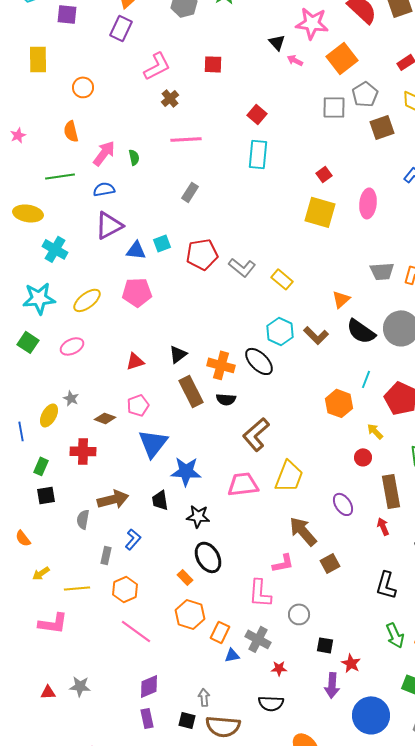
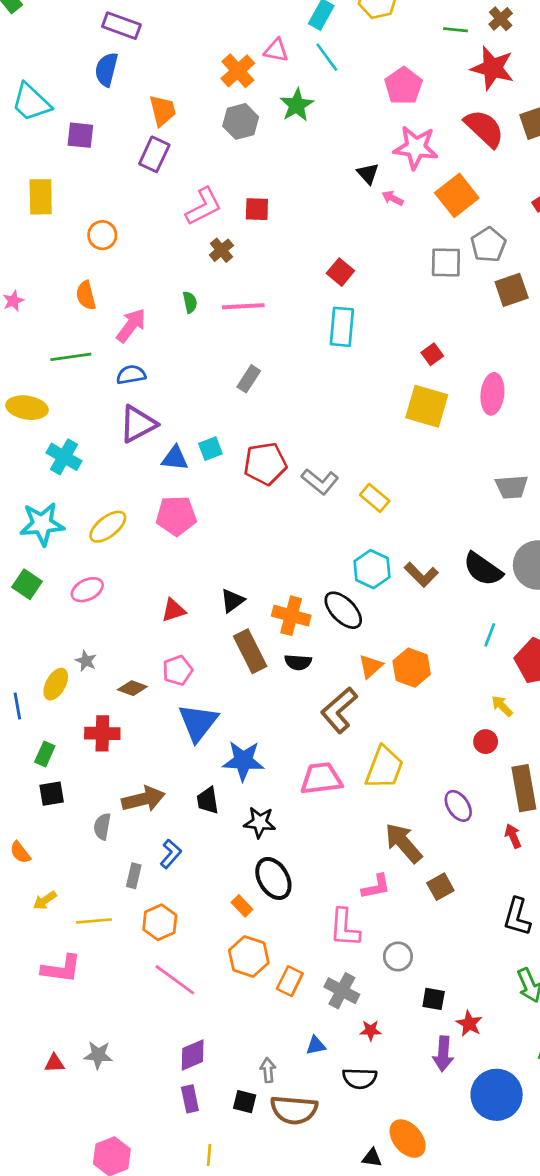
red square: (213, 64) -> (257, 209), moved
green semicircle: (134, 157) -> (190, 302), moved
orange triangle: (341, 299) -> (371, 666), moved
orange hexagon: (339, 403) -> (412, 668), moved
blue triangle: (232, 655) -> (316, 1045), moved

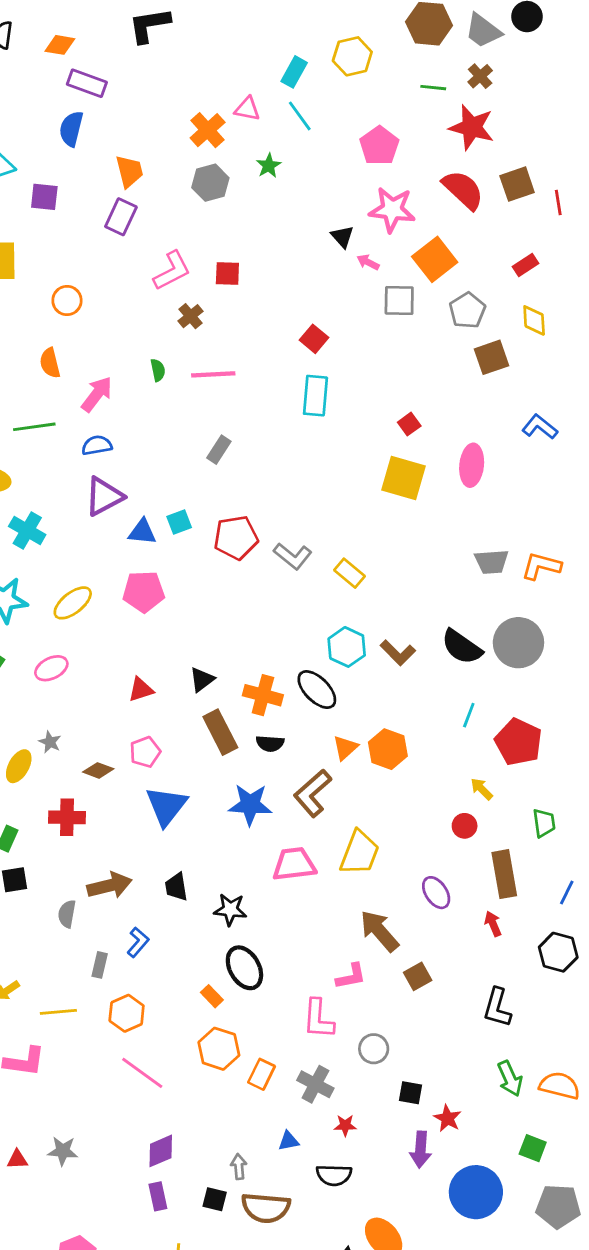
green star: (297, 105) -> (269, 166), size x0.7
gray square: (446, 262) -> (399, 301), moved
blue star: (243, 761) -> (250, 805), moved

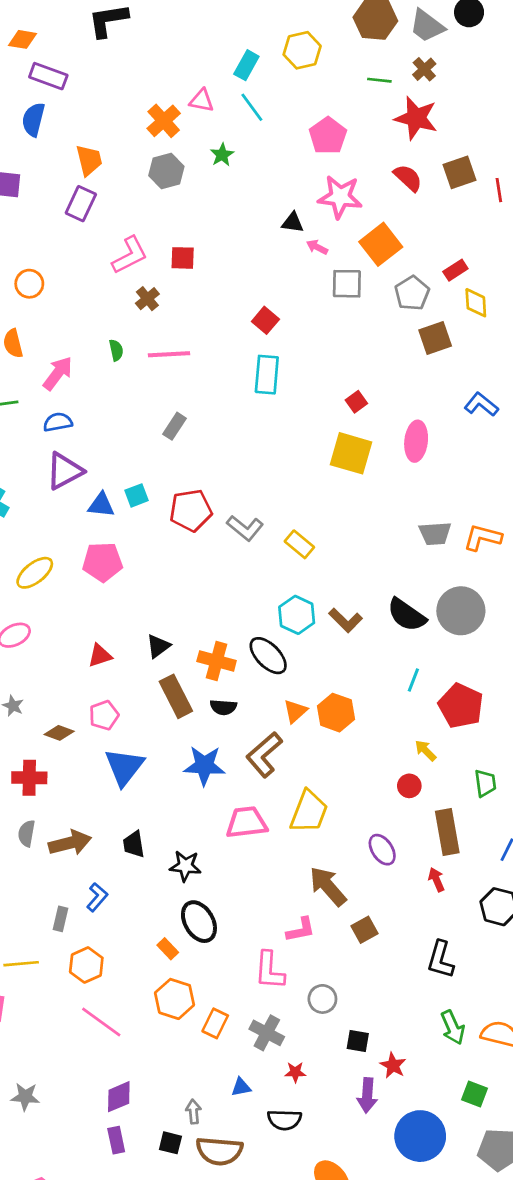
red semicircle: (463, 190) -> (408, 178), size x0.7
black triangle: (342, 237) -> (293, 223), turned -40
red rectangle: (526, 265) -> (455, 270), moved
gray semicircle: (67, 914) -> (27, 833), moved

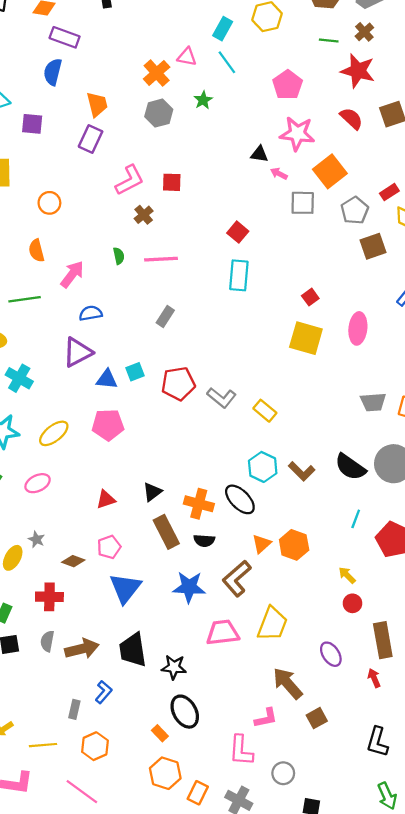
blue semicircle: (58, 422) -> (91, 313), moved
yellow arrow: (426, 751) -> (347, 575), moved
black trapezoid: (134, 844) -> (133, 650), size x1.6
pink line: (101, 1022) -> (82, 792), moved

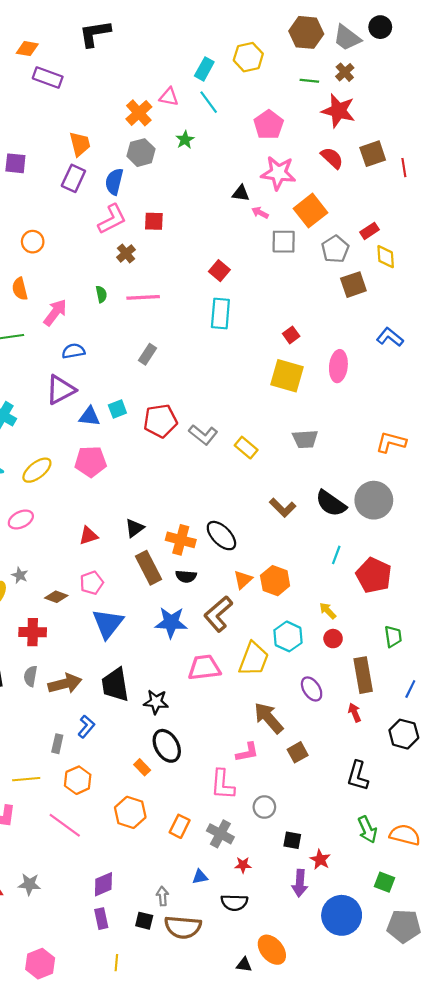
blue semicircle: (53, 72) -> (114, 182), moved
gray trapezoid: (373, 402) -> (305, 439), moved
cyan hexagon: (263, 467) -> (288, 636), moved
orange hexagon: (165, 773) -> (130, 812), moved

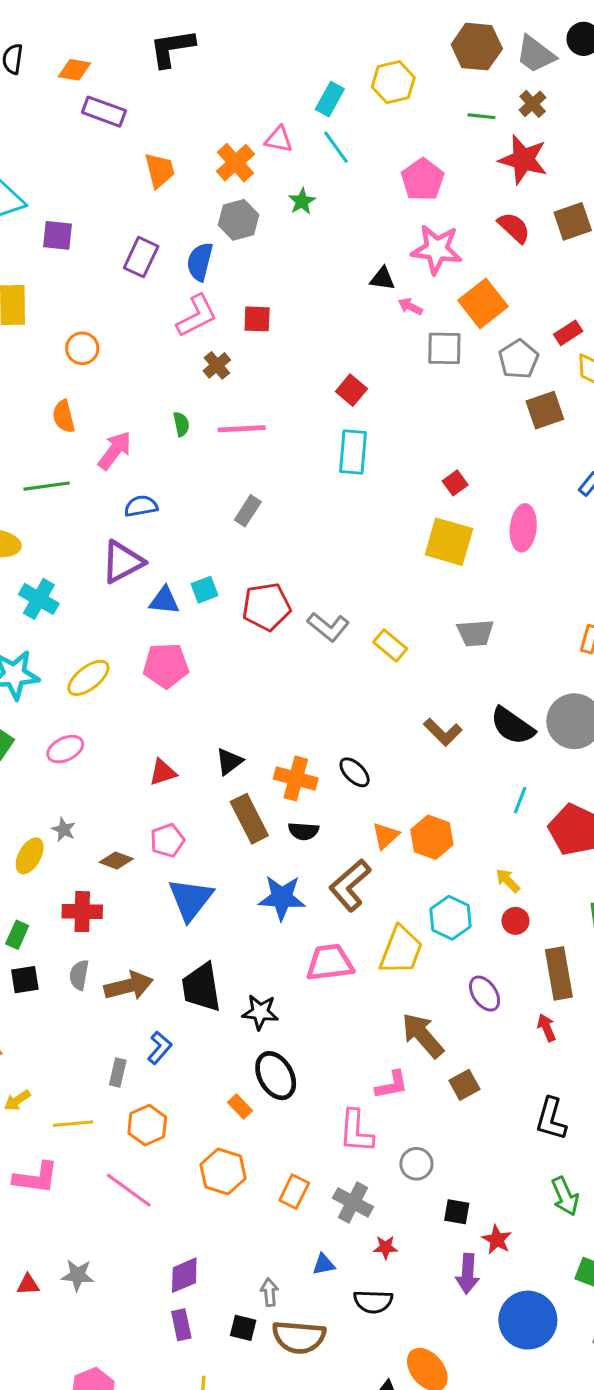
orange trapezoid: (80, 144) -> (160, 170), moved
black ellipse: (221, 536) -> (355, 772), size x0.7

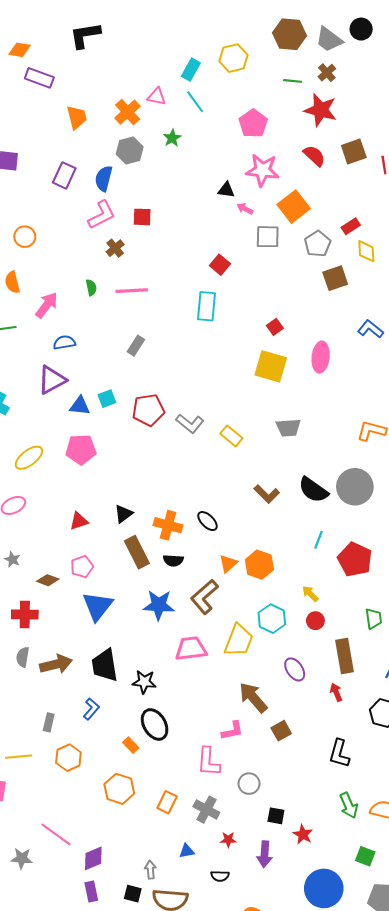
red square: (351, 390) -> (220, 265), moved
blue L-shape: (160, 1048) -> (91, 709), moved
pink line: (129, 1190) -> (56, 834), moved
purple arrow: (468, 1274) -> (265, 854), moved
black semicircle: (373, 1302) -> (220, 876), size x0.7

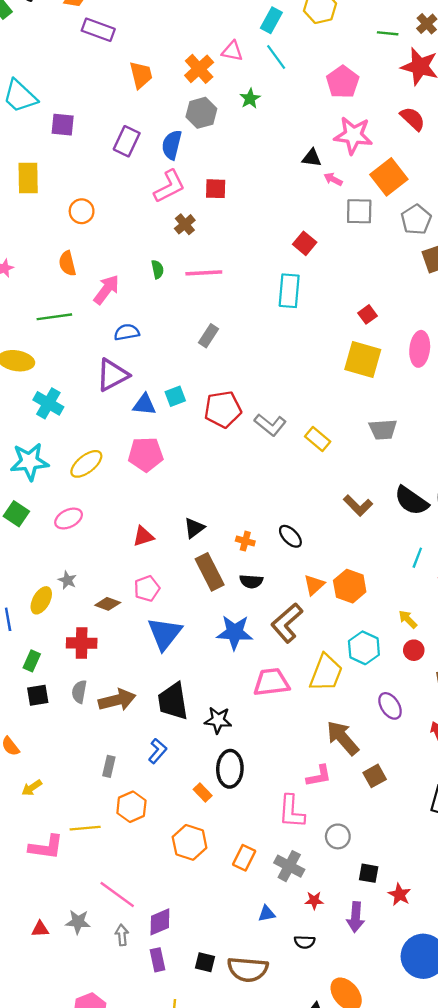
orange cross: (168, 525) -> (245, 541), size x0.6
black ellipse: (155, 724) -> (230, 769), turned 32
yellow line: (19, 757) -> (85, 828), moved
gray arrow: (150, 870) -> (122, 935), moved

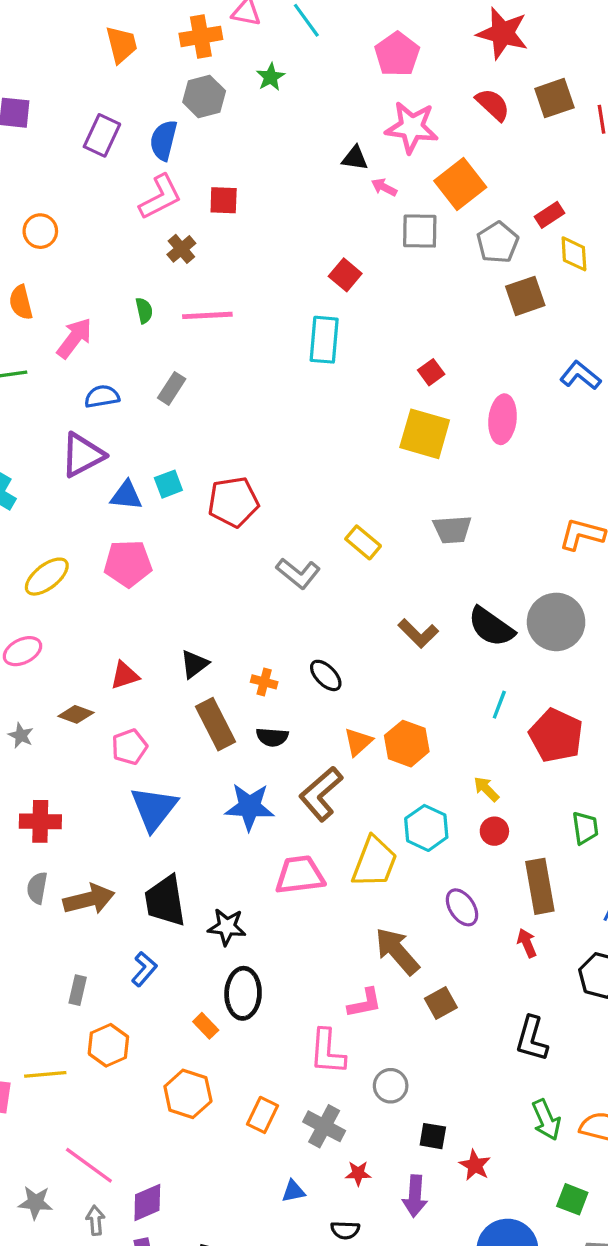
orange cross: (199, 69) -> (201, 36), turned 32
gray rectangle: (209, 336) -> (172, 388), moved
gray L-shape: (270, 425) -> (298, 573), moved
brown diamond: (108, 604) -> (76, 714), moved

